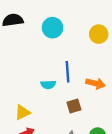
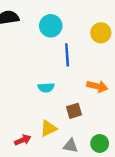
blue line: (68, 72) -> (67, 55), moved
yellow triangle: (22, 112) -> (48, 128), moved

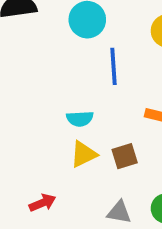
yellow triangle: (48, 128) -> (84, 154), moved

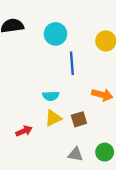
red arrow: (42, 203) -> (24, 131), moved

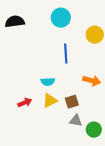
cyan circle: (55, 34) -> (61, 18), moved
red arrow: (24, 131) -> (25, 103), moved
gray triangle: (75, 154) -> (76, 121), moved

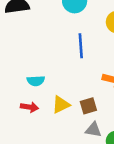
cyan semicircle: (48, 82) -> (36, 81), moved
red arrow: (25, 103) -> (30, 107), turned 32

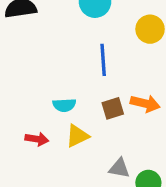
cyan semicircle: (36, 81) -> (64, 105), moved
brown square: (88, 106) -> (113, 108), moved

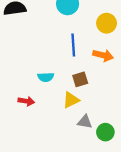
orange arrow: (145, 104) -> (103, 55), moved
yellow triangle: (77, 136) -> (71, 100), moved

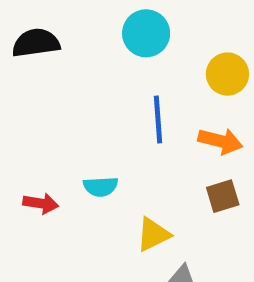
brown square: (80, 79) -> (223, 196), moved
red arrow: (26, 101) -> (41, 203), moved

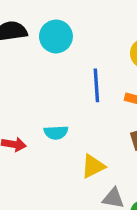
cyan circle: (146, 33) -> (56, 36), moved

